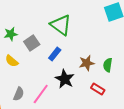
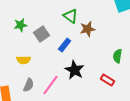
green triangle: (61, 25) -> (71, 16), size x0.7
yellow semicircle: (12, 61) -> (24, 60), moved, turned -40
brown star: (87, 63) -> (88, 29), moved

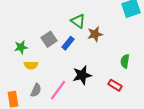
green star: (21, 25) -> (21, 47), moved
blue rectangle: (65, 45) -> (68, 43), moved
black star: (75, 70) -> (82, 75), turned 30

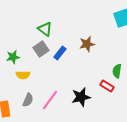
green triangle: (78, 21) -> (45, 29), moved
black star: (82, 75) -> (81, 97), moved
red rectangle: (115, 85) -> (107, 86), moved

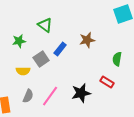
gray square: (41, 49) -> (41, 59), moved
green star: (13, 57) -> (19, 41), moved
green semicircle: (117, 71) -> (117, 59), moved

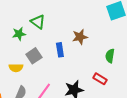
green star: (19, 41) -> (19, 34), moved
blue rectangle: (60, 49) -> (60, 50), moved, turned -48

